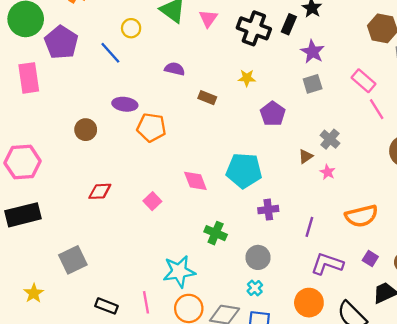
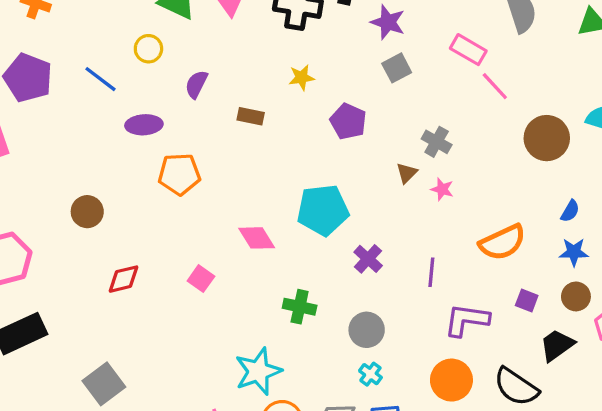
yellow circle: (131, 28) -> (148, 49), moved
purple semicircle: (175, 69) -> (196, 84), turned -66
purple ellipse: (125, 104) -> (144, 125), moved
brown circle: (86, 130) -> (87, 212), moved
purple cross: (268, 210) -> (368, 259), turned -30

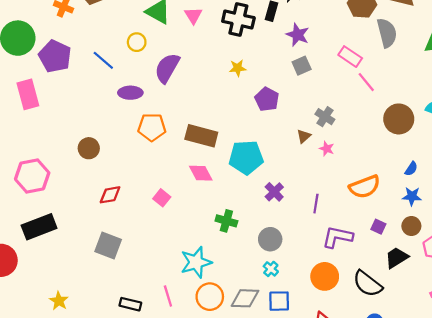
purple semicircle: (196, 84) -> (167, 68), size x1.6
brown rectangle: (251, 116) -> (201, 136), moved, size x1.8
gray square: (104, 384) -> (108, 245), moved, turned -36

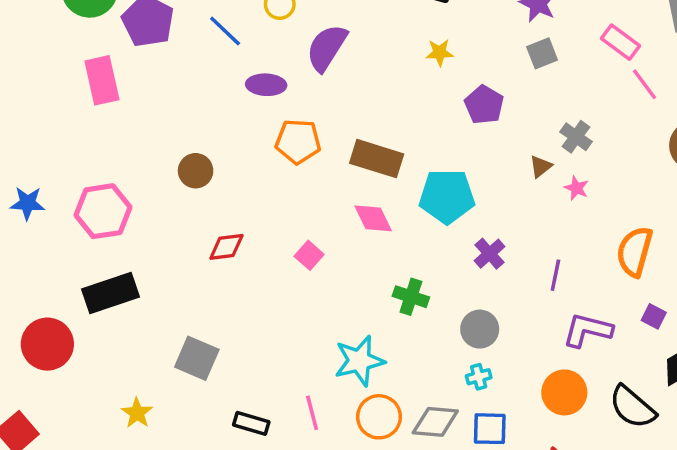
orange semicircle: (365, 187) -> (635, 252), turned 124
gray square: (108, 245) -> (197, 358), moved
cyan cross: (271, 269) -> (479, 377), turned 32

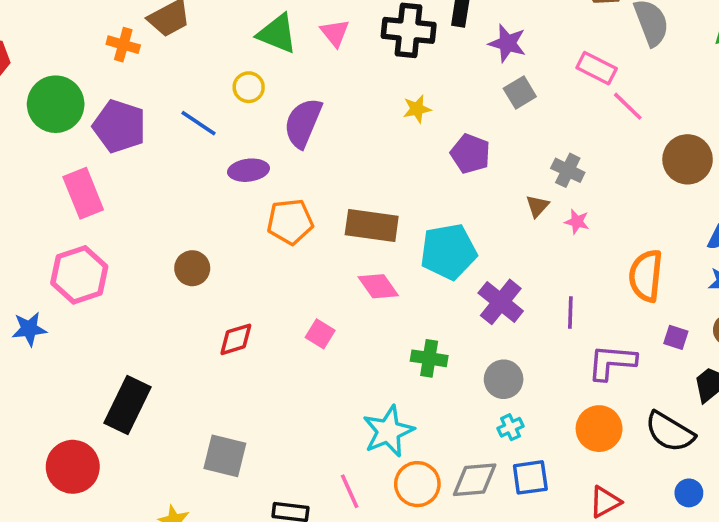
pink hexagon: (103, 211) -> (79, 275), moved
purple cross: (489, 254) -> (501, 302), size x1.4
black rectangle: (111, 293) -> (127, 405), turned -36

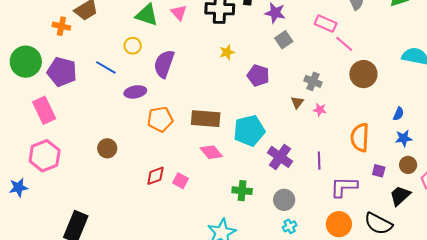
brown circle: (688, 159) -> (363, 74), moved
red diamond: (236, 339) -> (155, 176), moved

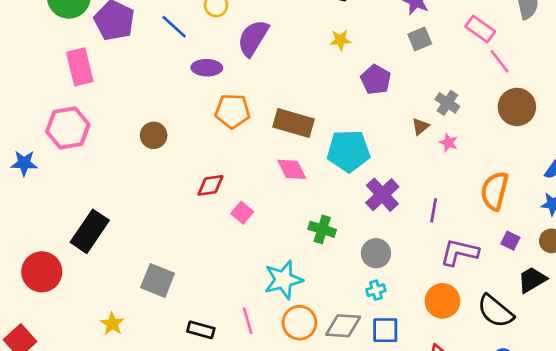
pink square: (181, 181) -> (242, 213), moved

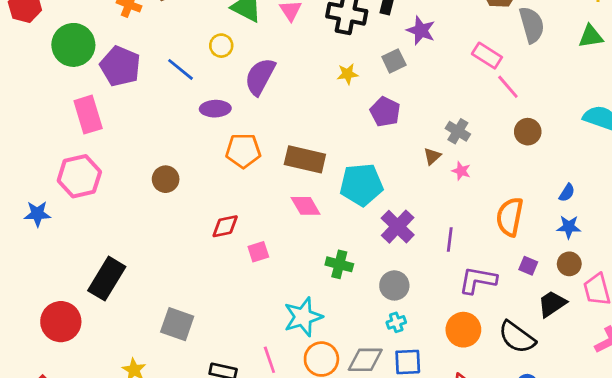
gray square: (420, 39) -> (394, 61), moved
brown circle: (517, 107) -> (528, 132), size x0.7
pink square: (242, 213) -> (258, 252), turned 35

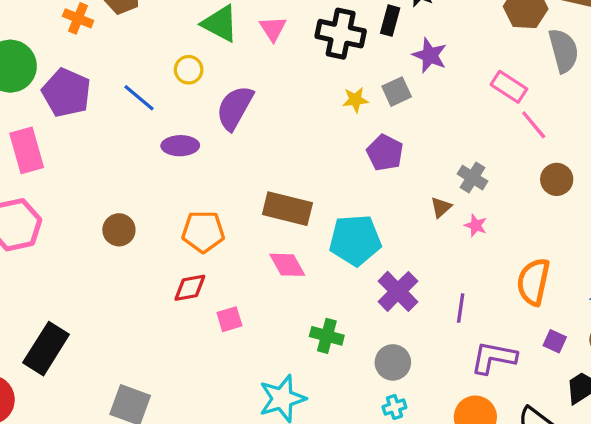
yellow star: (348, 74) -> (355, 100), moved
orange pentagon: (243, 151) -> (203, 232), moved

